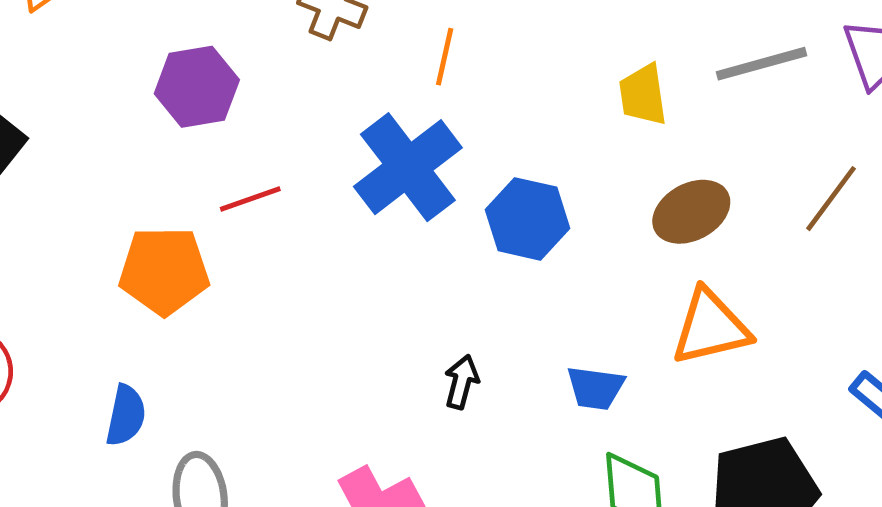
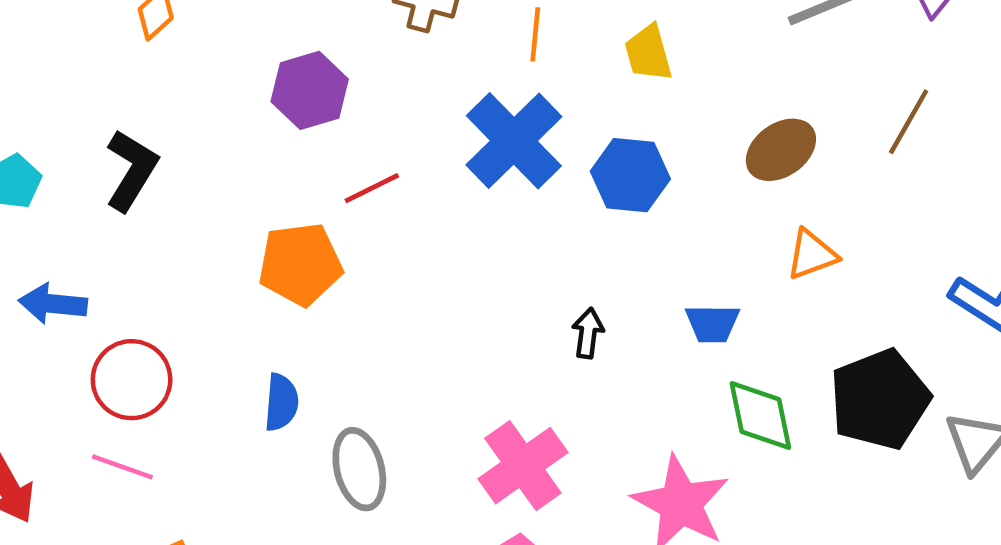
yellow trapezoid: (643, 95) -> (648, 53), moved
orange triangle: (710, 327) -> (812, 254), size x0.7

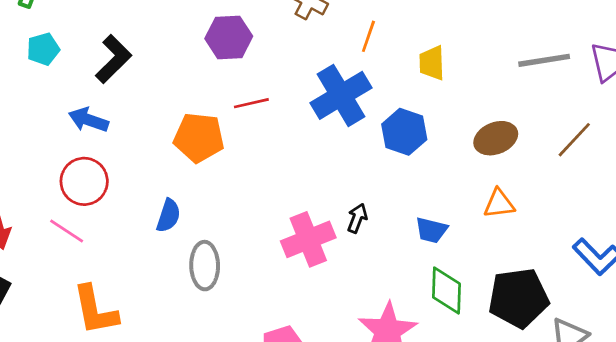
blue arrow: (53, 304) -> (88, 120), moved
pink cross: (523, 466) -> (308, 239), moved

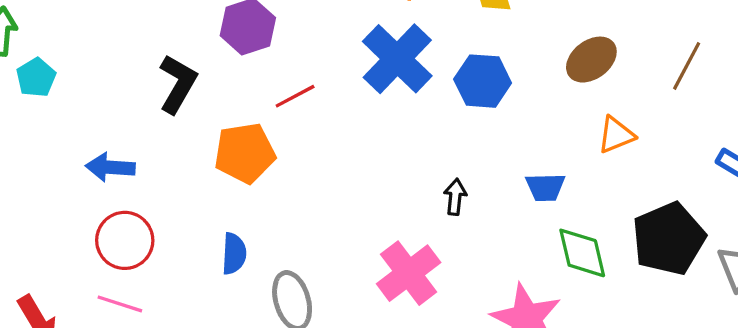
cyan pentagon: (43, 49) -> (36, 77), moved
black L-shape: (113, 59) -> (178, 84), moved
brown line: (574, 140) -> (687, 66), moved
pink cross: (308, 239) -> (409, 273), moved

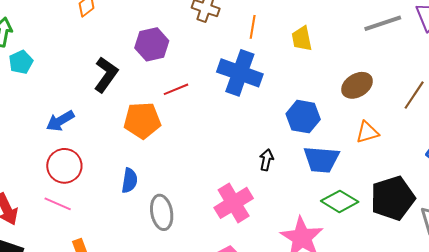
blue cross: (397, 59) -> (240, 73), turned -30
blue hexagon: (483, 81) -> (303, 117), moved
blue arrow: (110, 167) -> (60, 121), turned -40
blue trapezoid: (545, 187) -> (321, 160), size x1.5
green diamond: (582, 253) -> (340, 201), turned -51

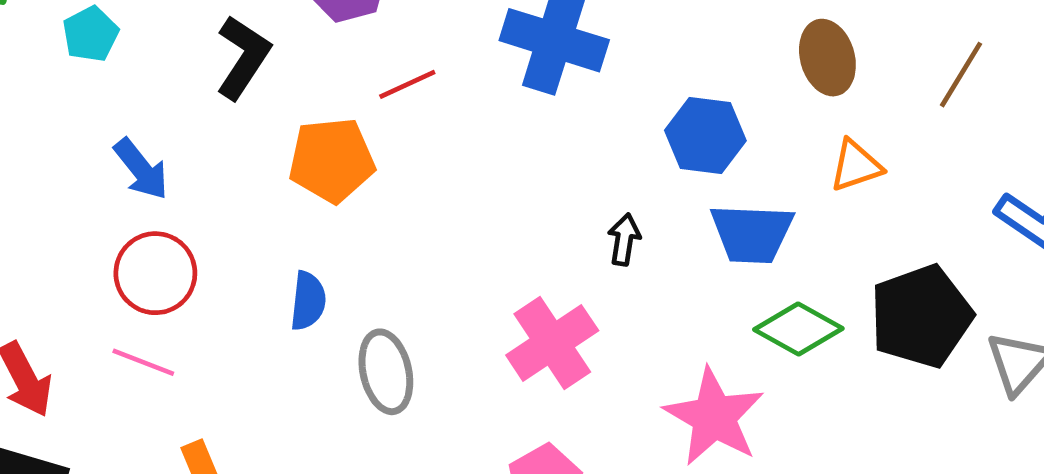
cyan pentagon: (21, 62) -> (91, 34), moved
brown ellipse: (357, 85) -> (827, 58), turned -72
blue arrow: (60, 121) -> (141, 169), turned -96

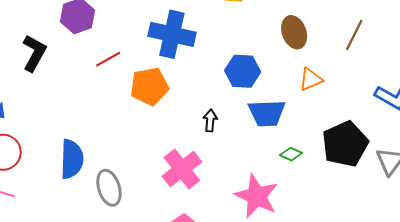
orange pentagon: (332, 160) -> (149, 86), moved
blue semicircle: (308, 301) -> (72, 159), size x1.5
green diamond: (798, 329) -> (291, 154), size x0.6

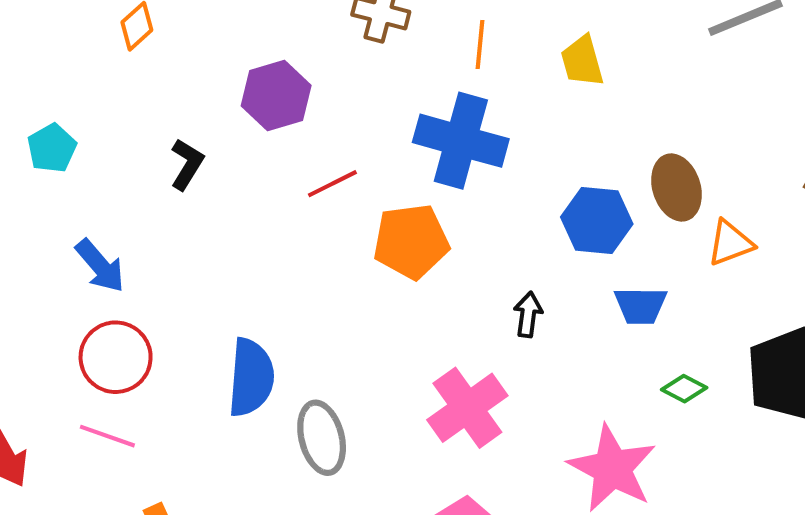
brown ellipse: (294, 32) -> (676, 188), moved
black L-shape: (34, 53) -> (187, 164), size x0.7
blue trapezoid: (267, 113) -> (641, 306), size x0.7

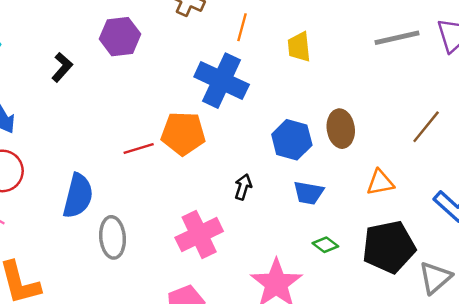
red line: (332, 184) -> (139, 149), moved
orange triangle: (730, 243) -> (380, 183), moved

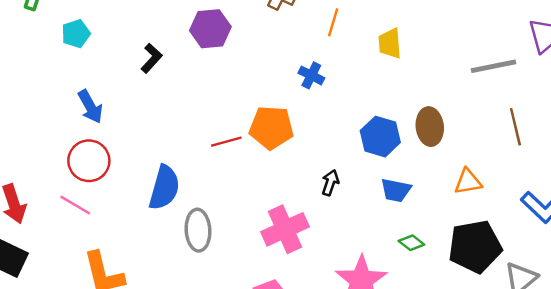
gray line: (397, 38) -> (493, 66), moved
blue cross: (222, 81) -> (311, 75), size x0.5
brown line: (426, 127) -> (515, 127), turned -54

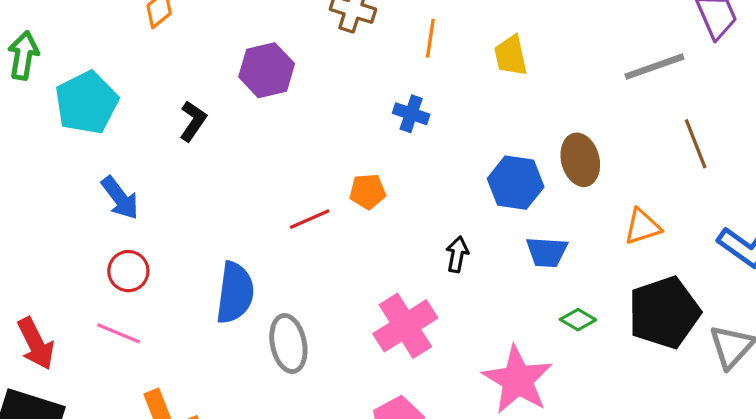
cyan pentagon: (76, 34) -> (86, 103), size x1.6
orange pentagon: (271, 128) -> (368, 191), size x0.6
red circle: (89, 161) -> (128, 271), size x0.7

